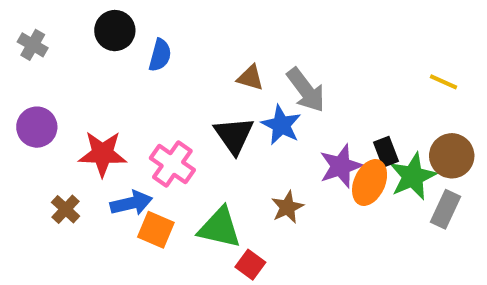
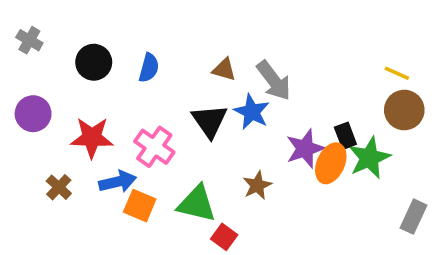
black circle: (115, 31) -> (94, 62), moved
blue semicircle: (160, 55) -> (149, 68), moved
brown circle: (452, 156) -> (404, 110), moved
gray rectangle: (446, 209) -> (413, 217), moved

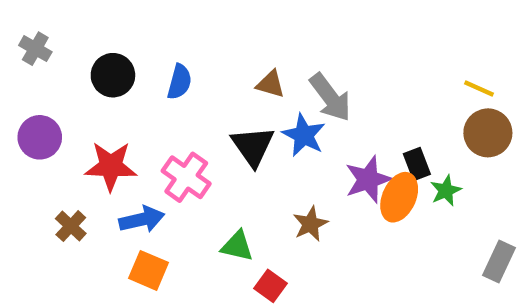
green star: (369, 158) -> (446, 191), size x0.6
green triangle: (197, 204) -> (237, 246), size x0.7
orange square: (140, 206) -> (148, 270), moved

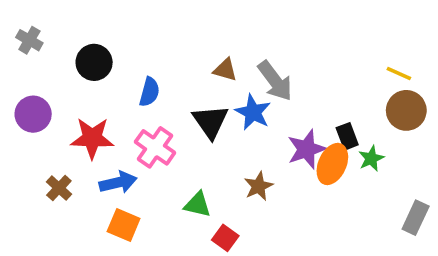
blue semicircle: (180, 82) -> (149, 92), moved

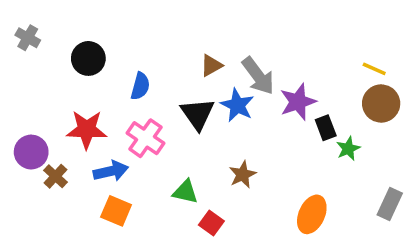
brown triangle: (225, 70) -> (211, 65), turned -45
purple circle: (33, 114) -> (31, 152), moved
purple star: (307, 149) -> (298, 102), moved
orange ellipse: (332, 164) -> (312, 214), moved

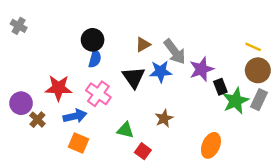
black circle: (88, 58) -> (93, 40), moved
blue star: (237, 105) -> (161, 72), turned -30
green star: (348, 149) -> (236, 101), size x1.6
gray rectangle: (390, 204) -> (259, 100), moved

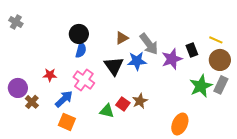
black rectangle: (220, 87) -> (192, 50), moved
red star: (59, 88) -> (50, 75), size x0.6
blue arrow: (75, 116) -> (64, 99), turned -30
red square: (143, 151) -> (123, 104), moved

